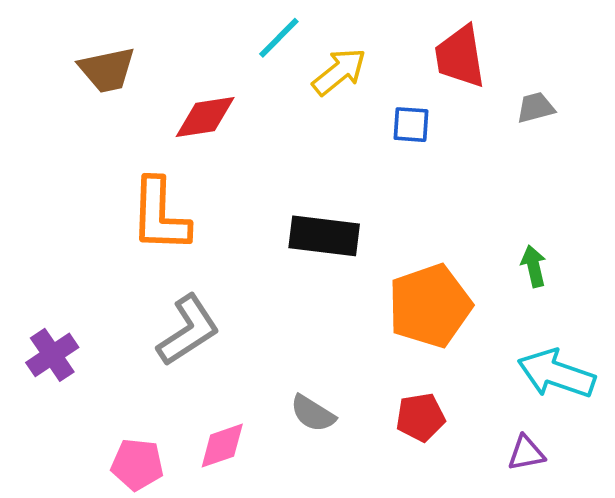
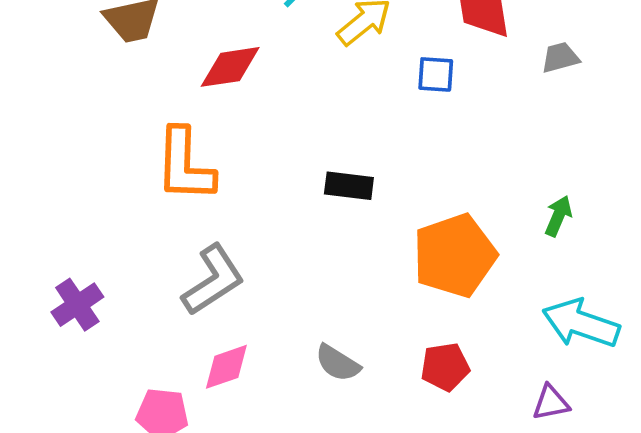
black rectangle: (324, 236) -> (349, 186), size x0.7
green arrow: (534, 266) -> (558, 216), turned 36
pink diamond: (222, 446) -> (226, 367), moved

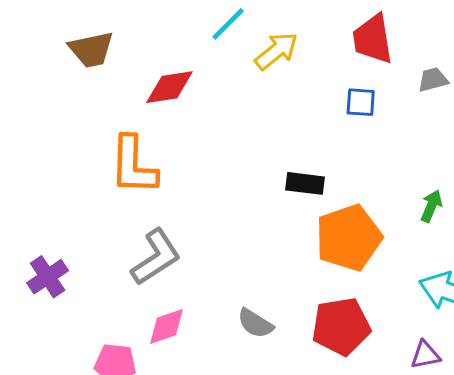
blue square: (436, 74) -> (361, 102), moved
black rectangle: (349, 186) -> (305, 183), moved
red pentagon: (445, 367) -> (341, 326), size x1.5

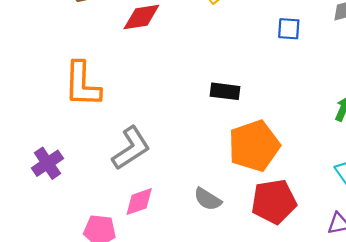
orange L-shape: (133, 165) -> (82, 84), moved
black rectangle: (305, 183) -> (225, 91), moved
orange pentagon: (349, 238) -> (254, 146), moved

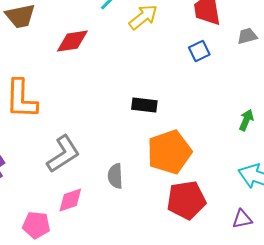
blue square: (289, 29) -> (199, 51), turned -30
gray semicircle: (208, 199) -> (115, 176), moved, turned 55

